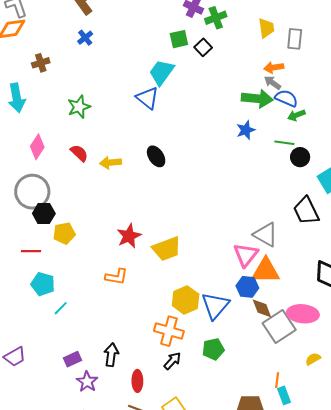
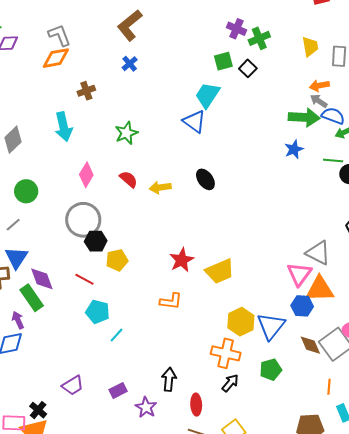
red line: (31, 251) -> (84, 279), turned 30
brown diamond: (262, 308) -> (310, 345), moved
purple rectangle: (72, 359) -> (118, 390), moved
orange line: (277, 380) -> (329, 387), moved

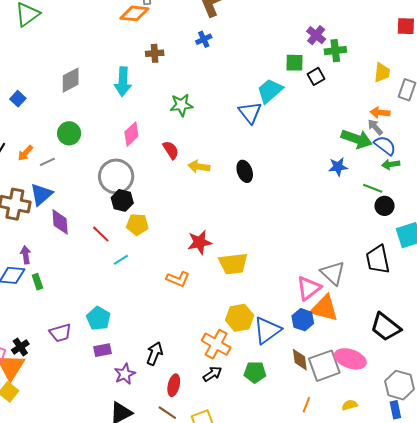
green rectangle: (32, 298) -> (37, 282), moved, size x0.6
cyan pentagon: (98, 312) -> (98, 318), moved
cyan line: (116, 335) -> (121, 260), moved

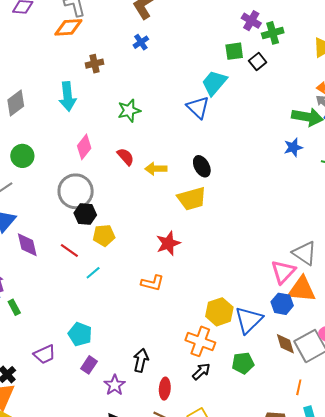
yellow trapezoid: (233, 264) -> (192, 199), moved
purple rectangle: (103, 350) -> (89, 365), turned -36

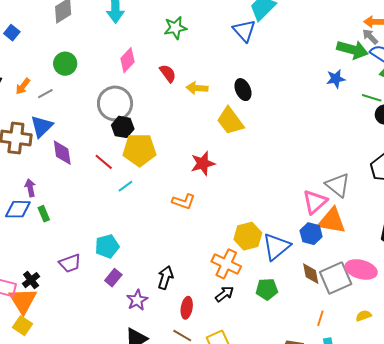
yellow trapezoid: (192, 199) -> (230, 121), turned 64
yellow pentagon: (104, 235) -> (139, 150), size x1.5
cyan pentagon: (80, 334) -> (107, 246), turned 30

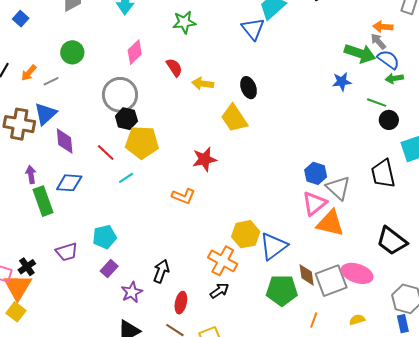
blue diamond: (18, 209) -> (69, 183), moved
green rectangle: (44, 214) -> (43, 201), size x1.8
blue hexagon: (311, 234) -> (316, 173), moved
green pentagon: (267, 289) -> (282, 290), moved, size x1.4

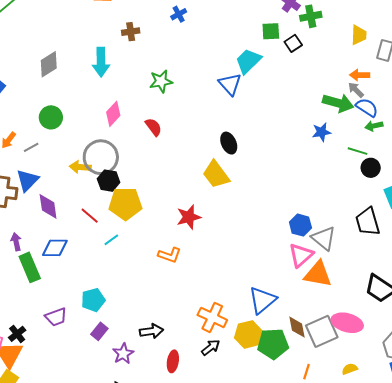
yellow arrow: (203, 84) -> (80, 167), moved
yellow hexagon: (246, 234) -> (248, 334), moved
black arrow: (161, 271) -> (151, 331), turned 65

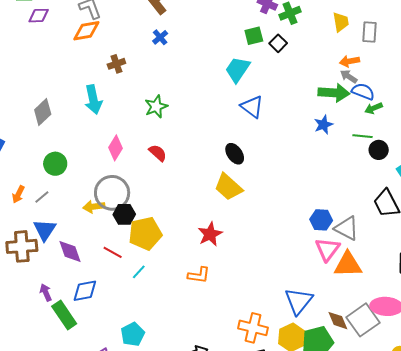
blue triangle: (230, 84) -> (252, 107), moved

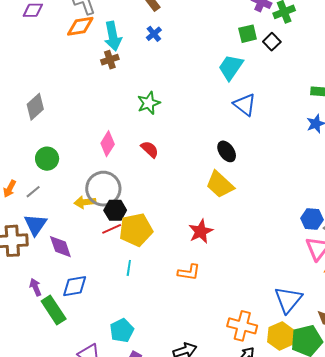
cyan arrow: (93, 100) -> (113, 36), moved
red line: (113, 252) -> (112, 229), moved, turned -54
cyan line: (139, 272) -> (129, 268), turned -35

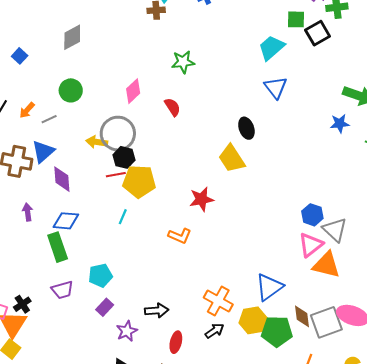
black square: (272, 42) -> (318, 33), size x1.4
green rectangle: (54, 310) -> (58, 247), moved

